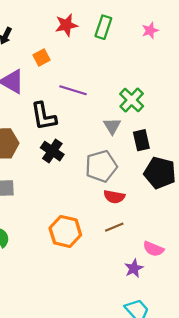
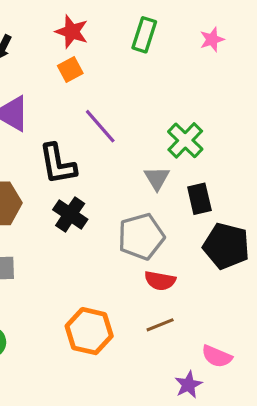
red star: (66, 25) -> (72, 32), moved, turned 30
orange square: (41, 58) -> (70, 69), moved
purple line: (73, 90) -> (100, 126), turned 32

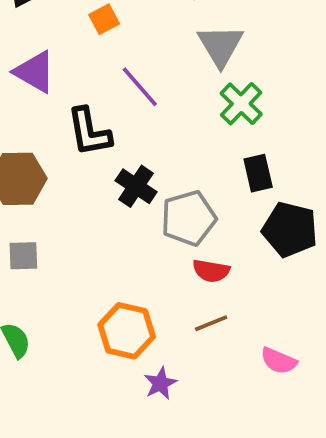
gray triangle: (157, 178) -> (220, 46), moved, size x1.5
black cross: (70, 214) -> (136, 186), moved
purple star: (188, 385) -> (160, 383), moved

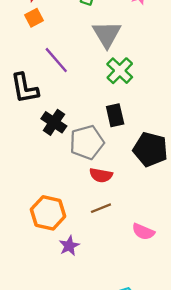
black rectangle: (258, 173) -> (115, 115), moved

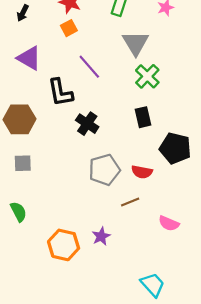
gray pentagon: (87, 142) -> (104, 170), moved
red semicircle: (101, 175) -> (142, 172), moved
orange hexagon: (48, 213) -> (64, 245), moved

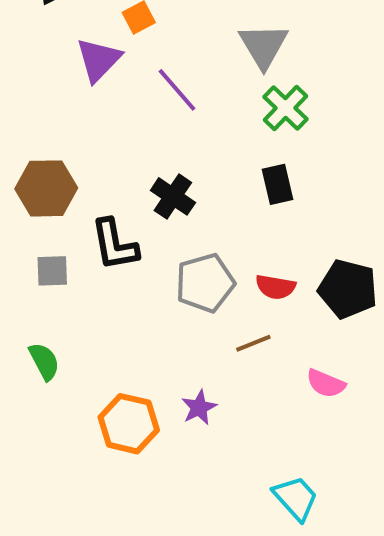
purple triangle: (29, 58) -> (99, 60), moved, turned 44
black L-shape: (60, 92) -> (115, 245), moved
black pentagon: (175, 148) -> (348, 289), moved

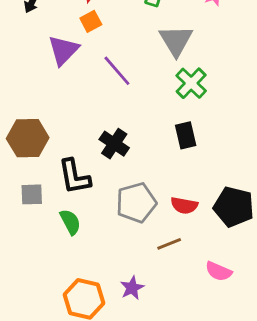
green semicircle: (44, 361) -> (70, 222), moved

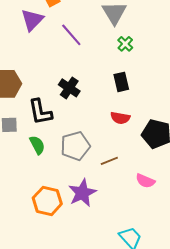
green cross: (191, 83) -> (125, 44), size x0.7
gray pentagon: (136, 203) -> (75, 146), moved
red semicircle: (184, 205) -> (120, 118), moved
purple star: (132, 288) -> (82, 193), size x1.6

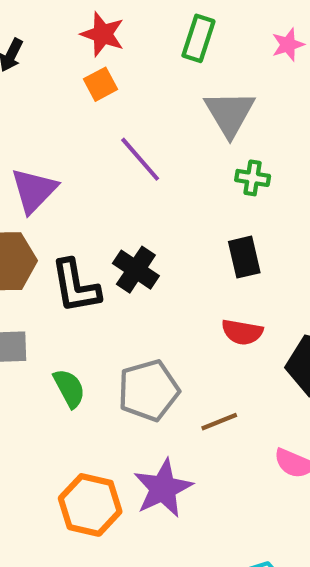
purple triangle: (32, 20) -> (34, 190), moved
green cross: (125, 44) -> (253, 178), turned -35
black L-shape: (40, 112) -> (76, 286), moved

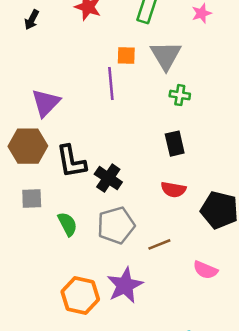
orange square: (101, 84) -> (126, 55), moved, turned 30
purple line: (140, 159) -> (111, 84), turned 36
black cross: (136, 270) -> (108, 178), moved

